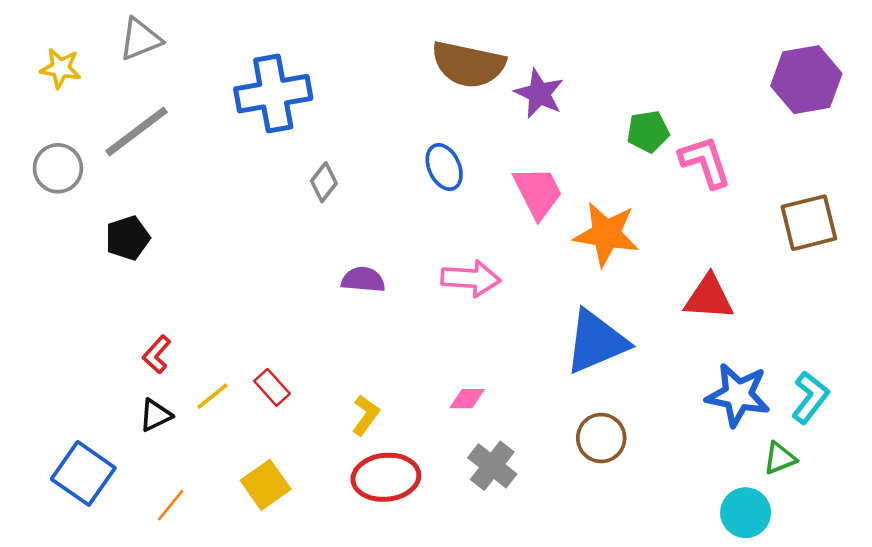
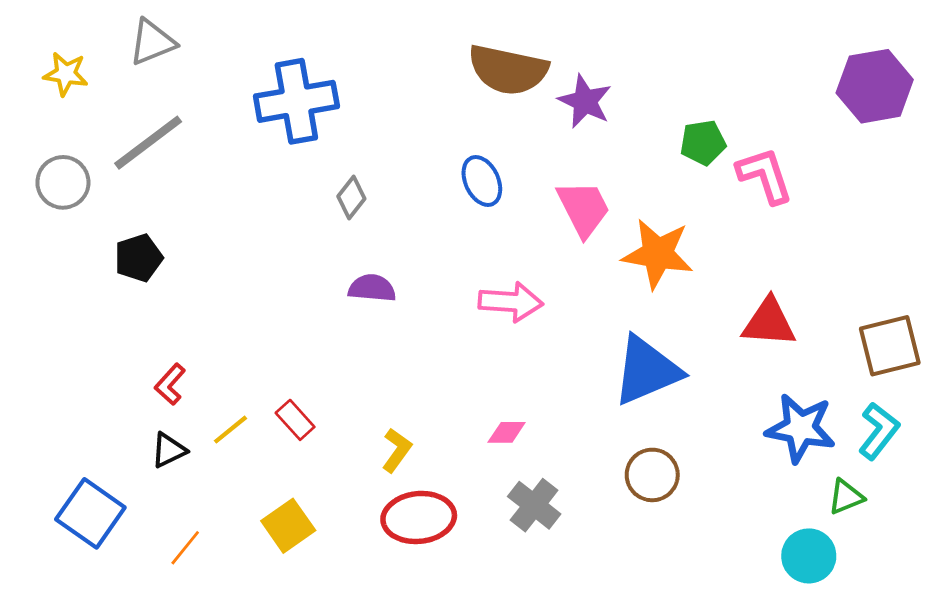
brown square: (809, 223) -> (890, 346), moved
purple semicircle: (363, 280) -> (372, 288), moved

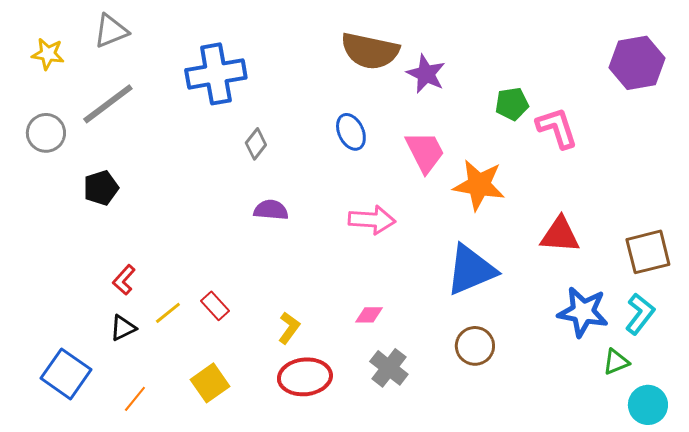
cyan circle: (809, 556) -> (648, 405), moved

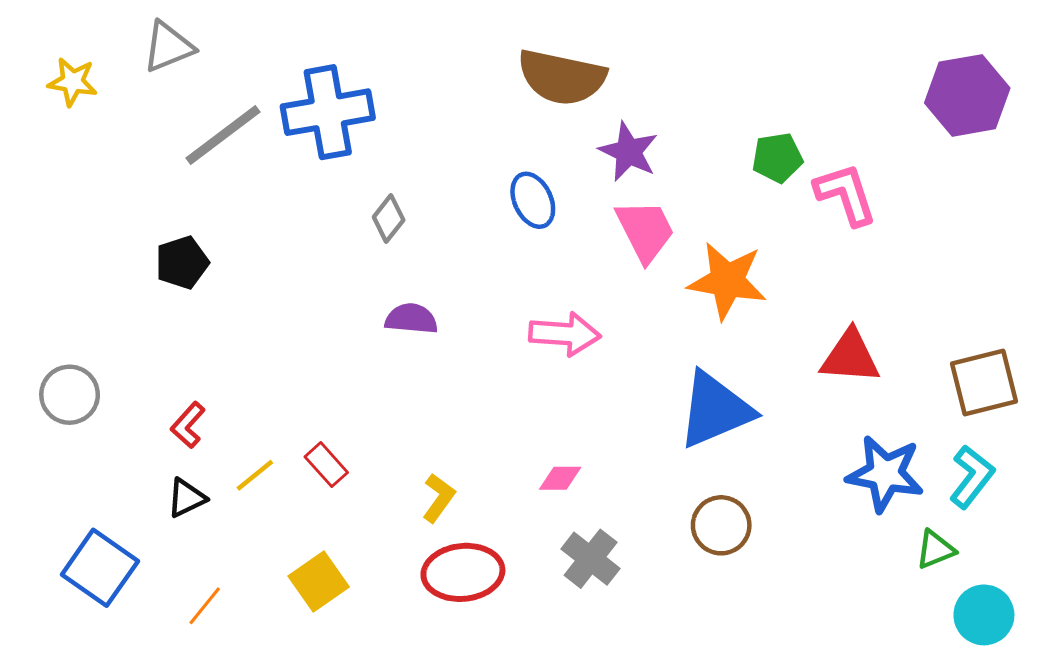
purple star: (426, 74) -> (629, 152), moved
gray line: (108, 104) -> (223, 135), moved
gray circle: (46, 133) -> (70, 395), moved
black pentagon: (101, 188) -> (182, 263), moved

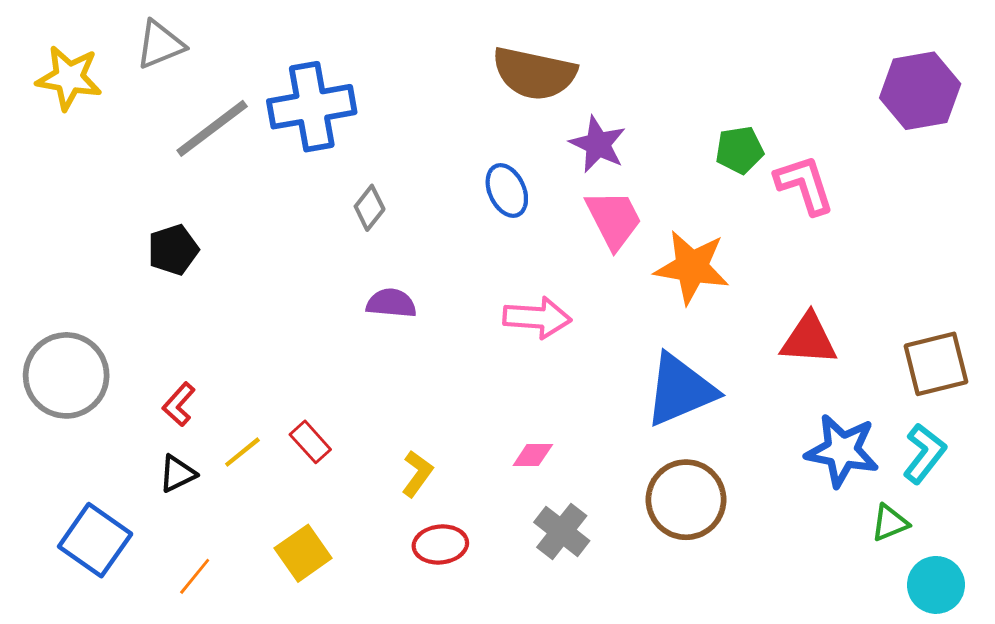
yellow star: (73, 82) -> (69, 78), size x1.4
gray circle: (70, 395) -> (66, 375), size x1.5
brown circle: (721, 525) -> (686, 500), size x1.4
red ellipse: (463, 572) -> (440, 544), size x0.7

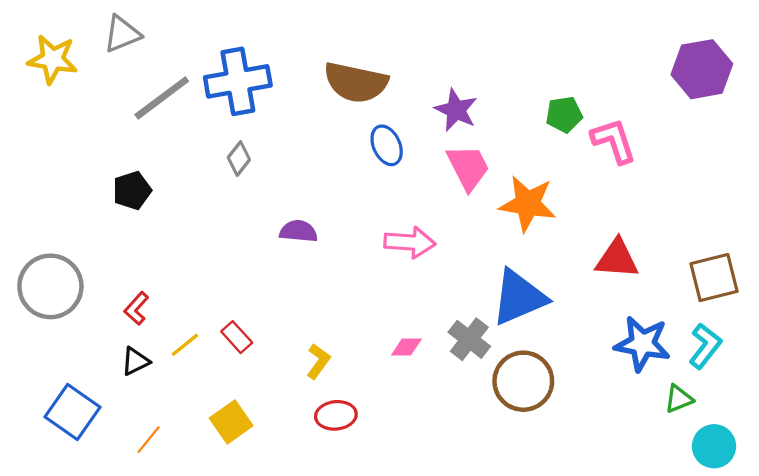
brown semicircle: (534, 73) -> (356, 82), moved
gray diamond: (370, 208) -> (239, 159), moved
gray cross: (562, 531) -> (469, 339), moved

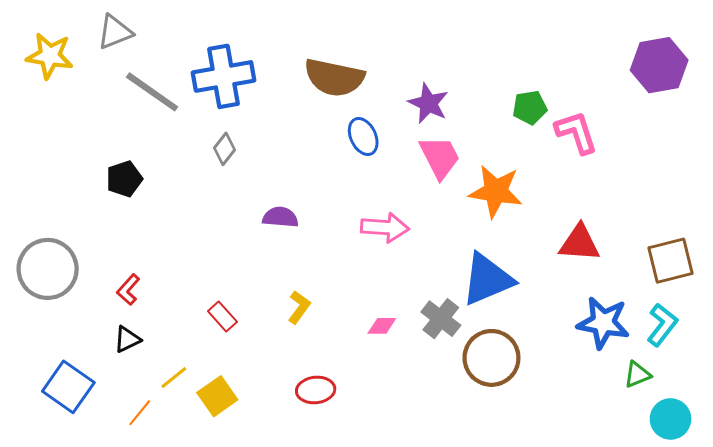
gray line: (162, 98) -> (152, 92), turned 72
yellow line: (185, 345) -> (174, 378), moved
yellow L-shape: (318, 361) -> (299, 307), moved

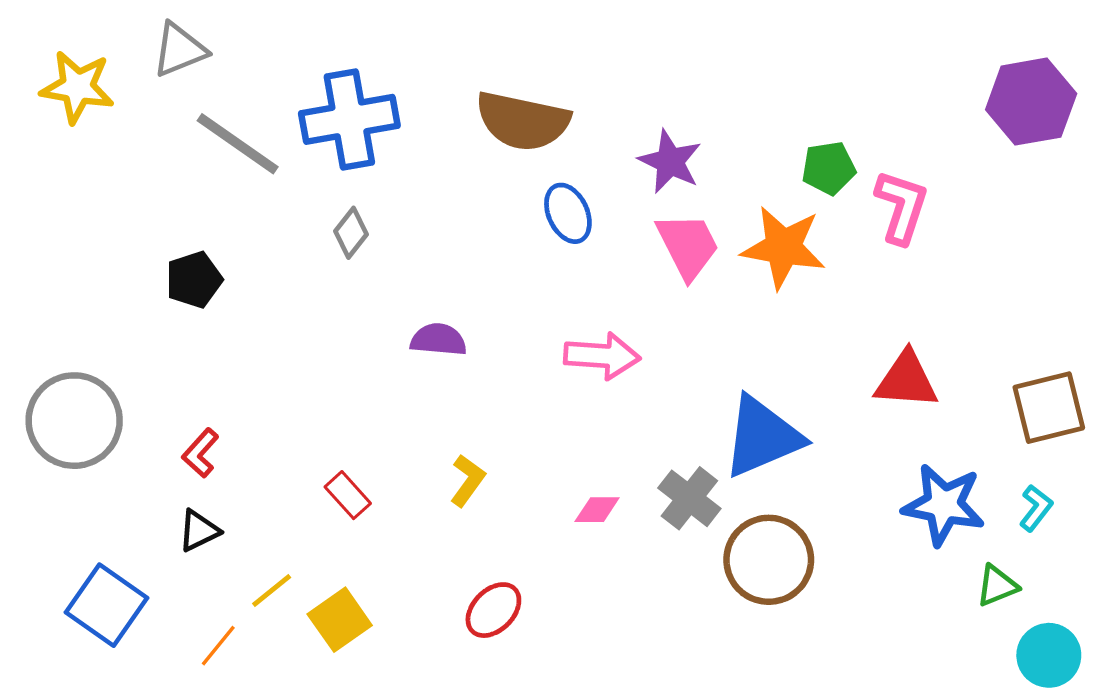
pink L-shape: (576, 132) -> (901, 207), turned 36
orange star: (496, 191) -> (783, 247), moved
cyan L-shape: (662, 325) -> (1036, 508), size x0.7
red ellipse: (316, 390) -> (493, 610), turned -39

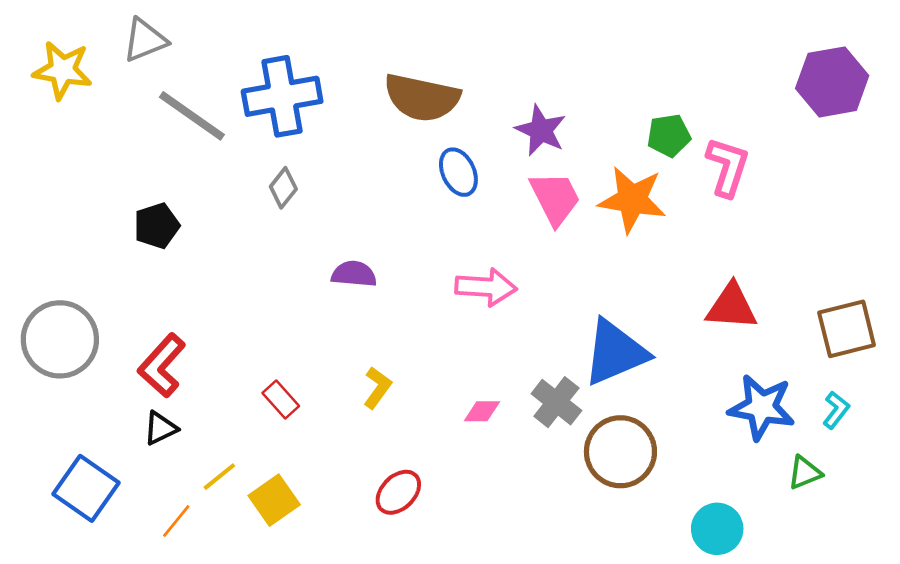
red L-shape: (200, 453) -> (162, 365), size x1.6
cyan circle: (1049, 655) -> (717, 529), moved

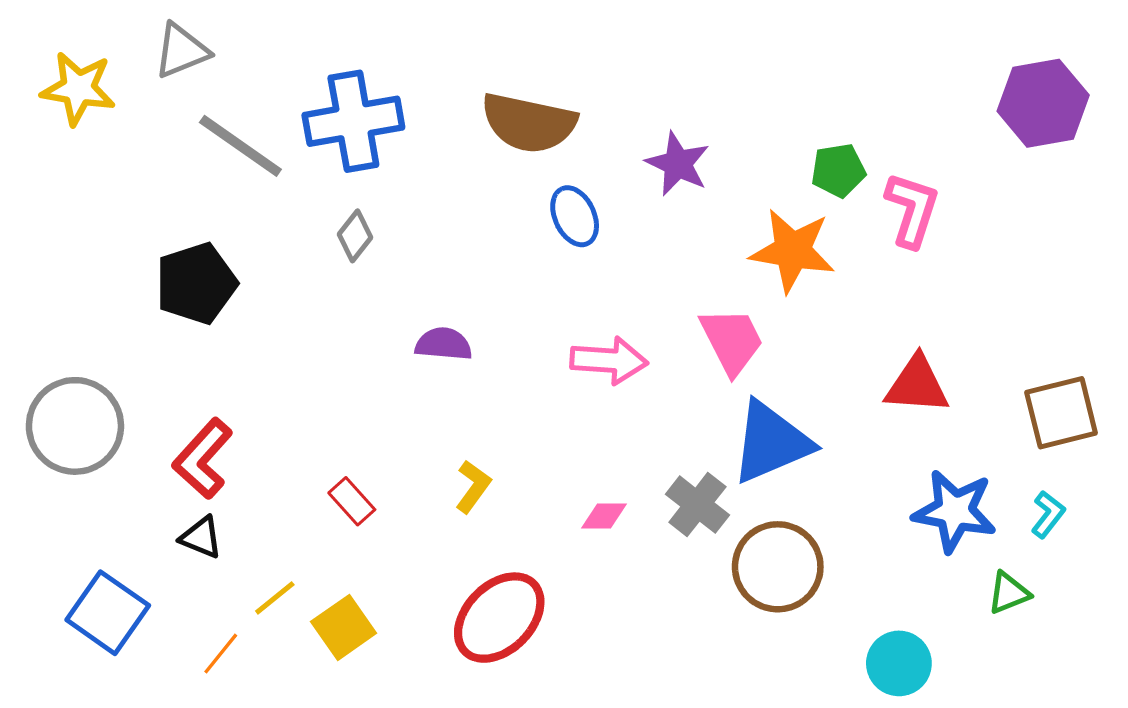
pink trapezoid: (555, 198) -> (732, 341), moved
black pentagon: (157, 226) -> (196, 283), size x1.4
black triangle: (161, 428) -> (201, 537), turned 48
red ellipse: (398, 492) -> (499, 618), size x1.6

